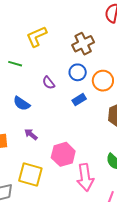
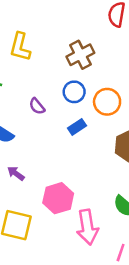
yellow L-shape: (37, 37) -> (20, 47), turned -50

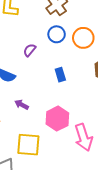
purple semicircle: (37, 106) -> (30, 50), turned 88
blue rectangle: (77, 127) -> (60, 75), moved, turned -64

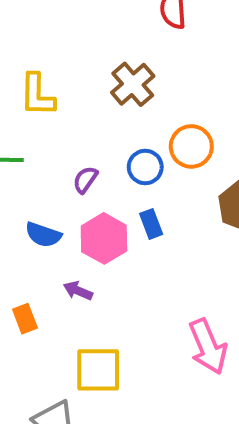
blue circle: (57, 34) -> (145, 167), moved
pink hexagon: (57, 119) -> (104, 238), moved

